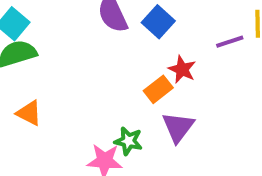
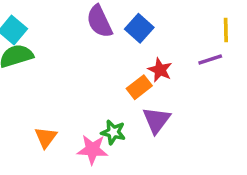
purple line: (230, 42) -> (210, 59), moved
orange triangle: (29, 113) -> (46, 137), moved, turned 40

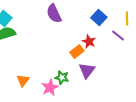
blue square: (139, 28) -> (99, 18), moved
purple line: (210, 59) -> (118, 36), turned 56
pink star: (92, 150) -> (50, 88), turned -30

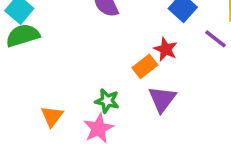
green star: (62, 78) -> (107, 101), moved

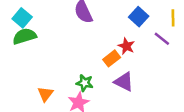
purple triangle: (162, 99) -> (124, 82), turned -40

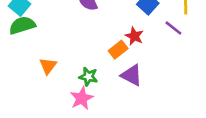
orange triangle: (45, 94) -> (48, 66), moved

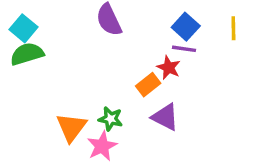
purple line: (173, 28) -> (184, 49), moved, turned -30
orange triangle: (48, 66) -> (71, 127), moved, size x1.4

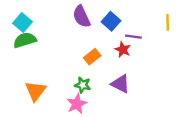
blue square: (186, 27) -> (111, 21), moved
orange rectangle: (148, 85) -> (92, 57), moved
orange triangle: (71, 127) -> (35, 91), moved

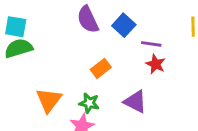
cyan square: (22, 22) -> (16, 27), turned -30
red star: (123, 50) -> (156, 64), moved
orange triangle: (35, 91) -> (49, 100), moved

